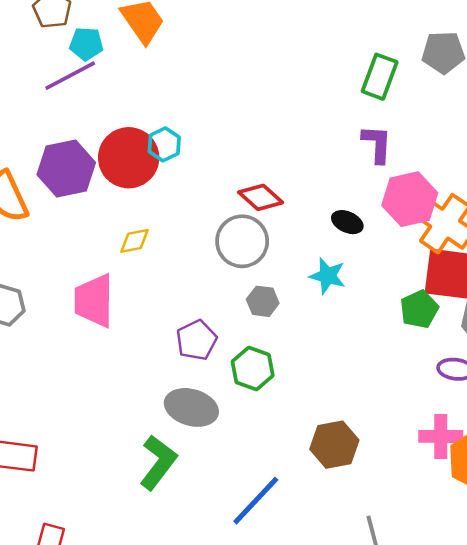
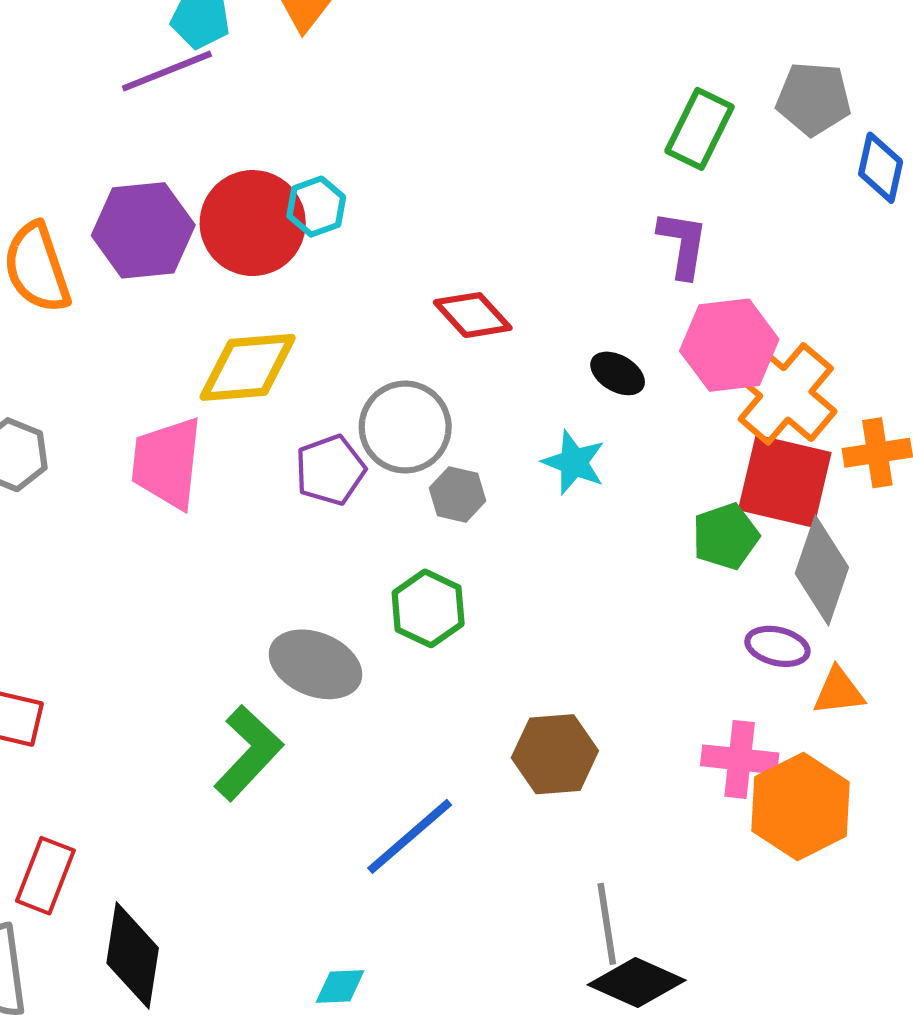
yellow diamond: (134, 241) -> (248, 367), size x1.8
gray circle: (242, 241) -> (405, 427), moved
purple pentagon: (196, 340) -> (330, 470), moved

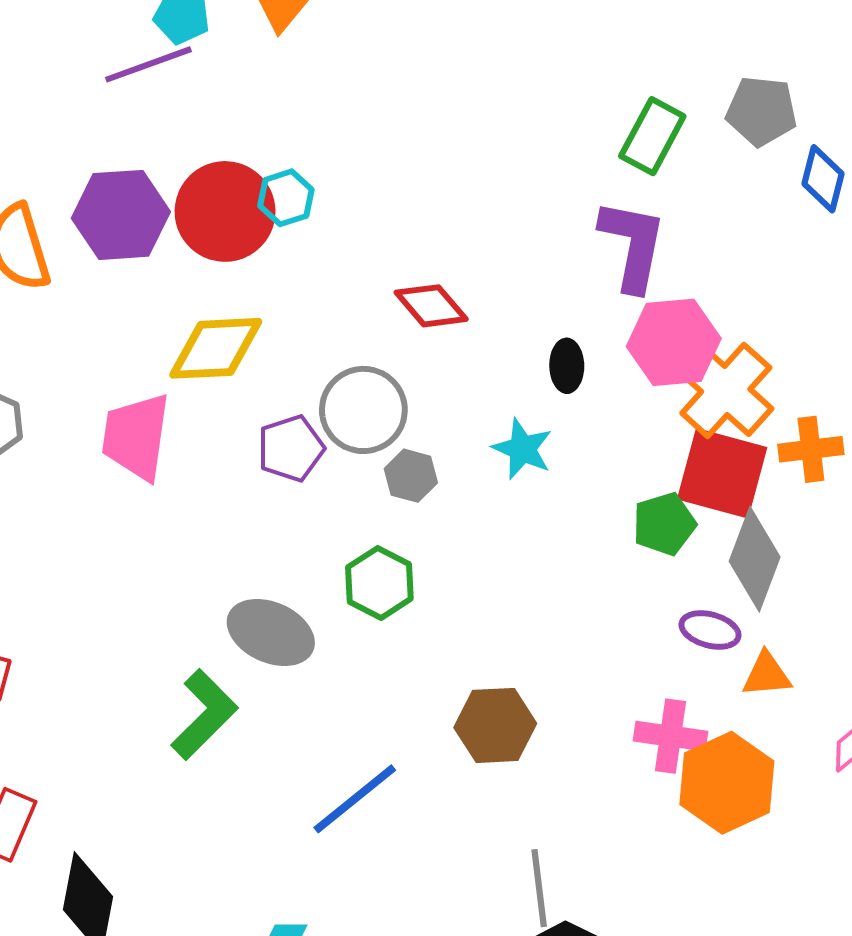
purple L-shape: (683, 244) -> (633, 245), size x1.4
black ellipse: (618, 373) -> (567, 366), turned 57

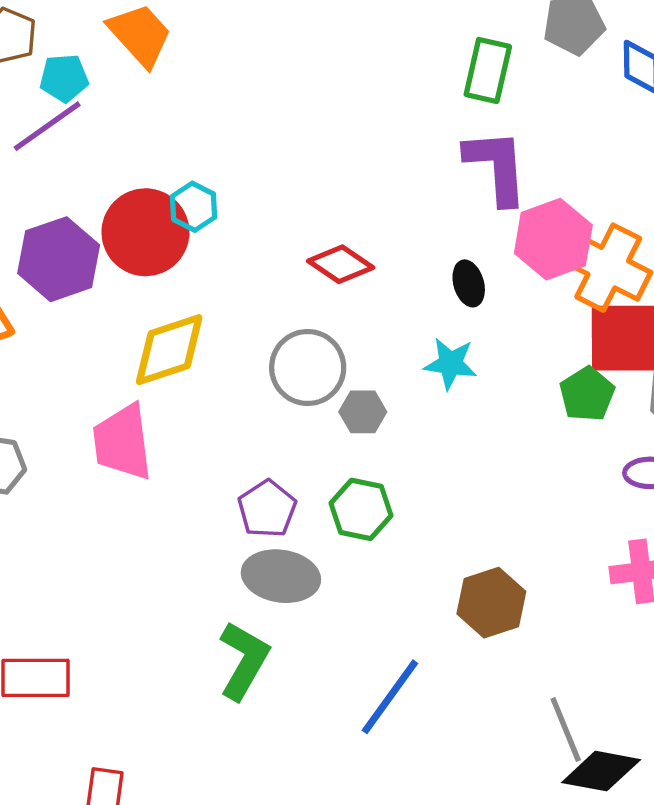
purple pentagon: (291, 448) -> (267, 509), moved

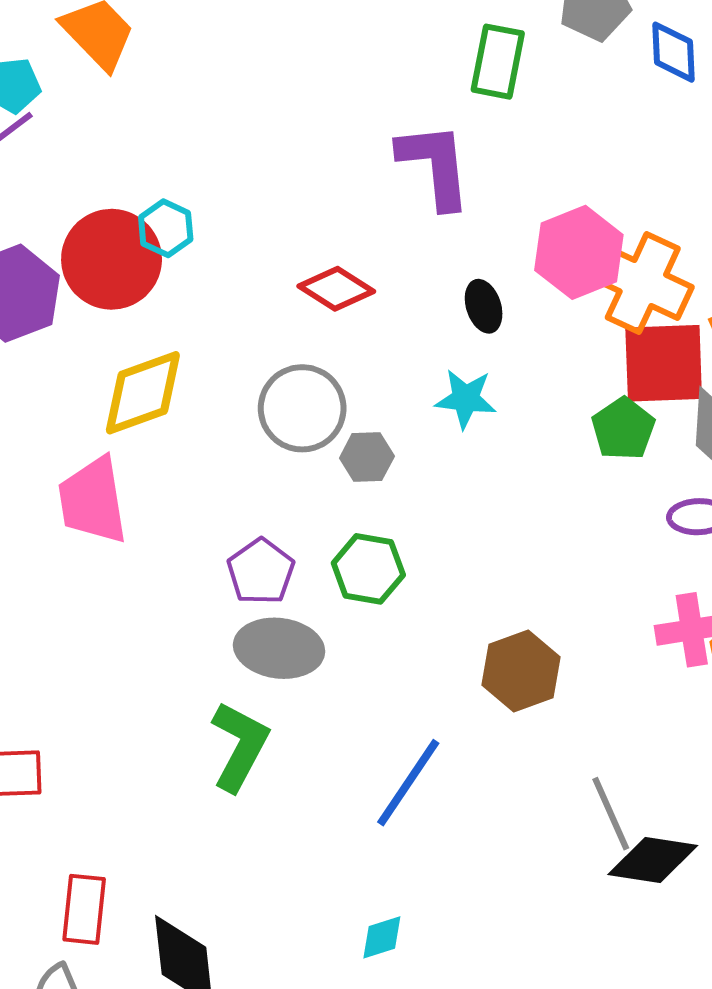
purple L-shape: (496, 167) -> (435, 165), moved

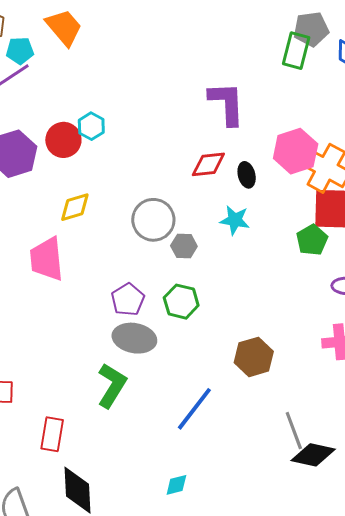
green rectangle: (498, 62) -> (296, 51), moved
red circle: (112, 259) -> (63, 140), size x0.7
red diamond: (336, 289) -> (208, 164), moved, turned -42
yellow diamond: (143, 393) -> (75, 207), size x0.7
red rectangle: (84, 909) -> (52, 434), moved

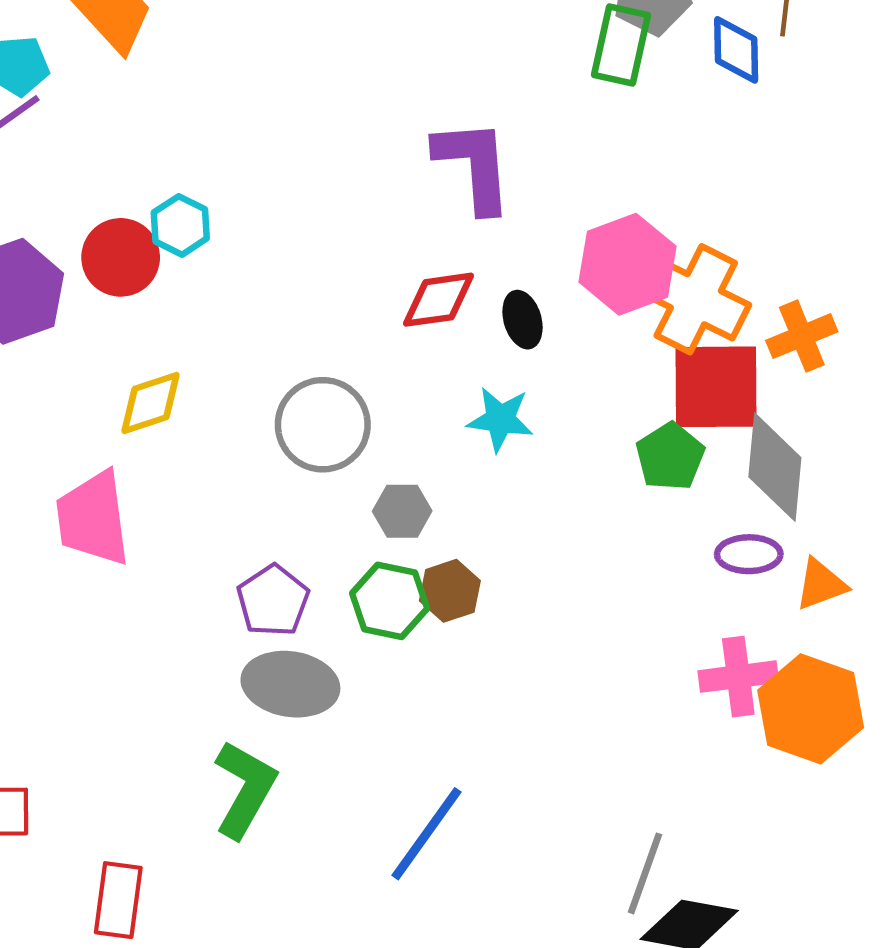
gray hexagon: (184, 246) -> (402, 511), moved
brown hexagon: (254, 357) -> (450, 591), moved, size x0.7
gray line: (294, 431) -> (645, 873), turned 42

